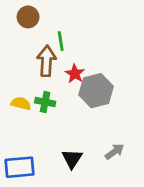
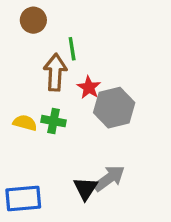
gray arrow: (115, 152) -> (109, 178), moved, size x1.4

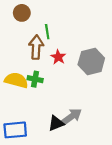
gray hexagon: (114, 108) -> (91, 61), moved
yellow semicircle: (25, 123) -> (16, 80), size x1.5
black triangle: (86, 188) -> (56, 123), turned 35

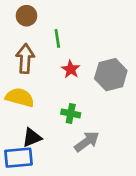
brown arrow: (36, 47) -> (25, 59), moved
green cross: (35, 79) -> (71, 113), moved
black triangle: (56, 123) -> (32, 138), moved

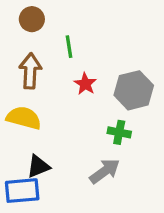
green cross: (71, 113) -> (119, 132), moved

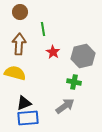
blue rectangle: (22, 191) -> (28, 118), moved

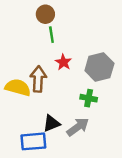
brown circle: (20, 12) -> (45, 14), moved
brown arrow: (19, 44) -> (38, 79), moved
black triangle: (24, 103) -> (51, 123), moved

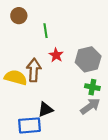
brown circle: (45, 14) -> (19, 16), moved
green cross: (89, 98) -> (92, 87), moved
gray arrow: (78, 127) -> (90, 106), moved

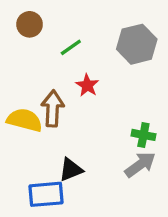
green line: (45, 31) -> (71, 47), turned 64
gray hexagon: (88, 59) -> (137, 44), moved

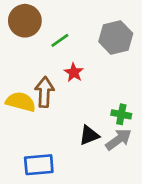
brown circle: (30, 24) -> (25, 21), size x1.5
black triangle: (71, 170) -> (89, 135), moved

